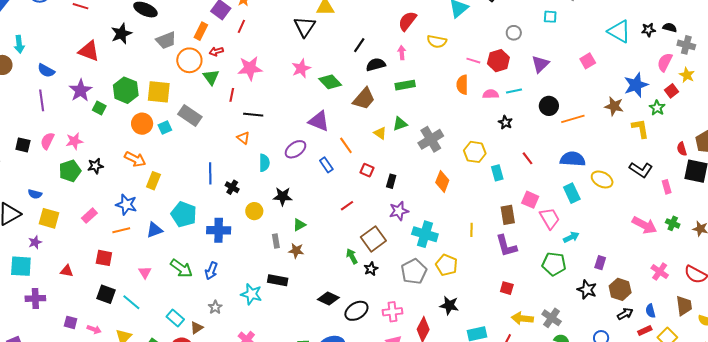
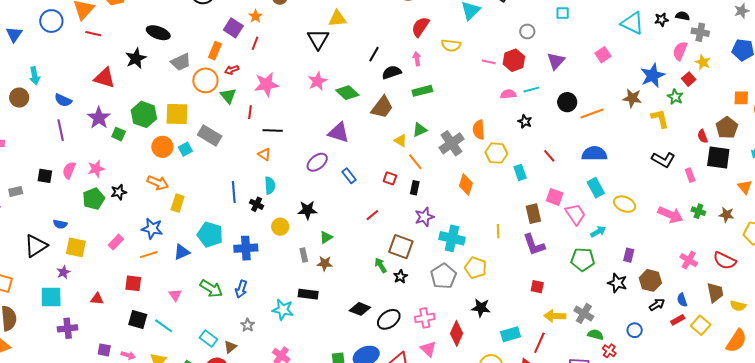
orange semicircle: (462, 85) -> (479, 130), moved
orange line: (346, 145) -> (415, 162), moved
cyan semicircle: (264, 163) -> (270, 185), moved
yellow ellipse: (602, 179) -> (625, 204), moved
brown square: (373, 239) -> (401, 247), turned -30

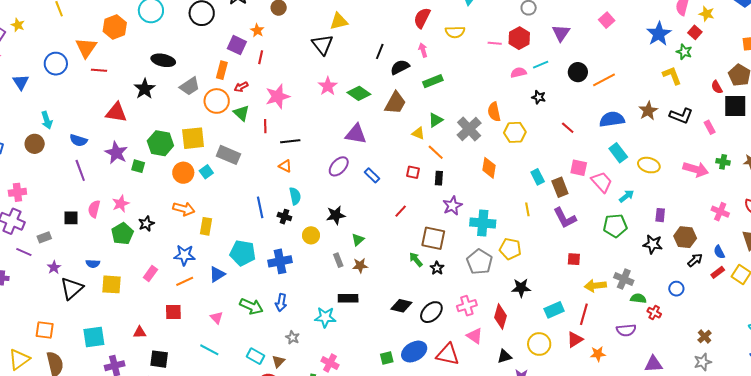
brown star: (632, 98) -> (648, 111), moved, turned -30
cyan rectangle: (520, 172) -> (538, 177), moved
purple star: (63, 272) -> (54, 267), moved
black square: (138, 319) -> (159, 359), moved

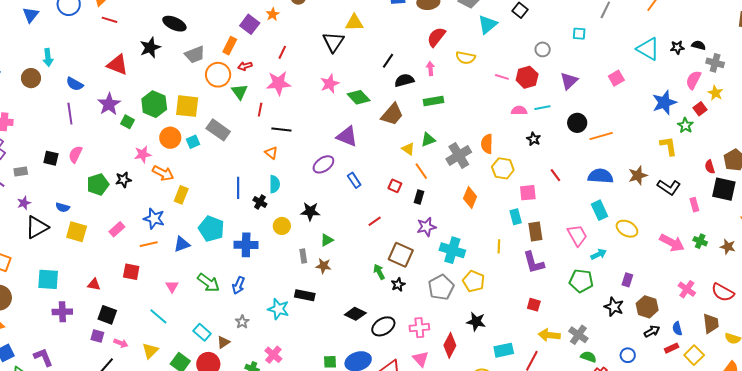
red line: (261, 57) -> (282, 52), moved
pink square: (579, 168) -> (528, 193), moved, turned -30
pink star: (121, 204) -> (143, 154), moved

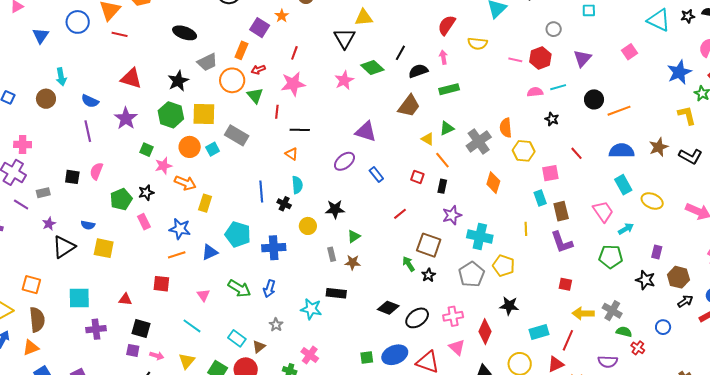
black star: (150, 48) -> (178, 81), moved
green diamond: (359, 97) -> (372, 68), moved
green square: (127, 122) -> (147, 150), moved
pink rectangle: (117, 229) -> (144, 222), moved, turned -70

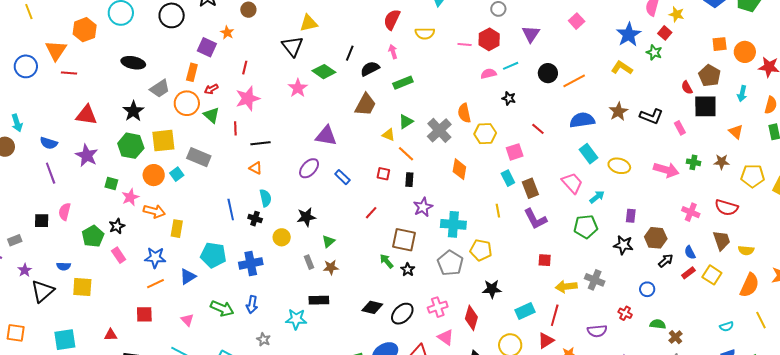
yellow L-shape: (687, 115) -> (622, 68), moved, turned -35
green semicircle: (624, 332) -> (658, 324), moved

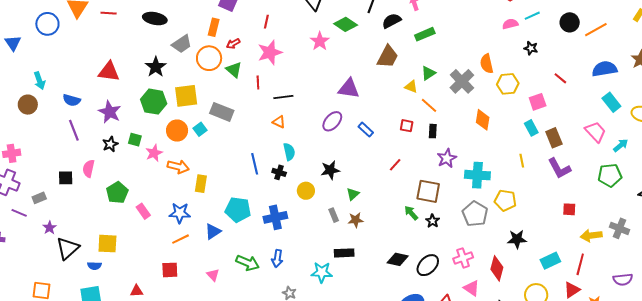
red line: (69, 73) -> (109, 13), moved
black star: (117, 226) -> (110, 144), moved
blue semicircle: (64, 266) -> (94, 266), moved

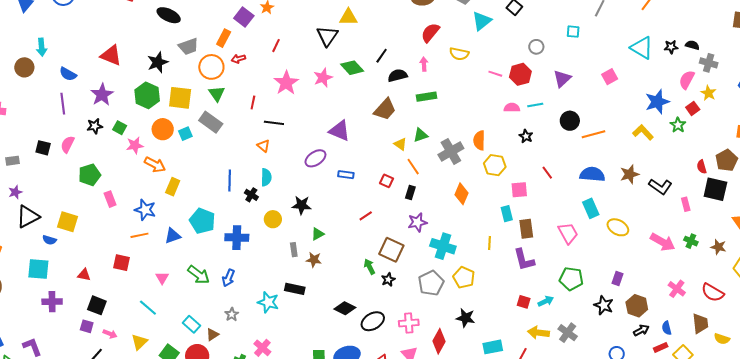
pink star: (270, 52) -> (286, 83), moved, turned -30
green triangle: (234, 70) -> (217, 94), moved
blue rectangle: (366, 130) -> (346, 175), turned -49
cyan arrow: (621, 145) -> (546, 301), moved

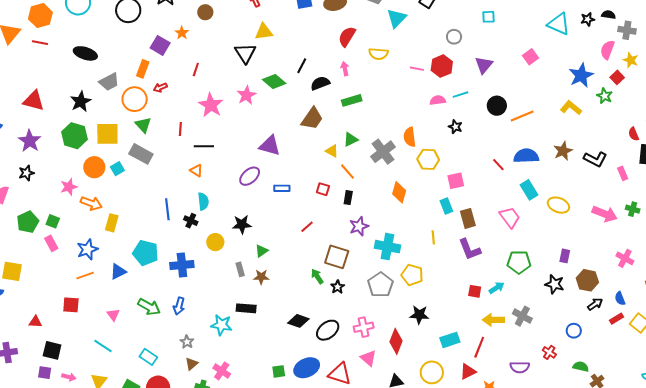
green square: (120, 128) -> (53, 221), moved
red line: (547, 173) -> (498, 165), moved
blue star: (145, 210) -> (87, 249), turned -30
brown triangle: (212, 335) -> (191, 364), moved

